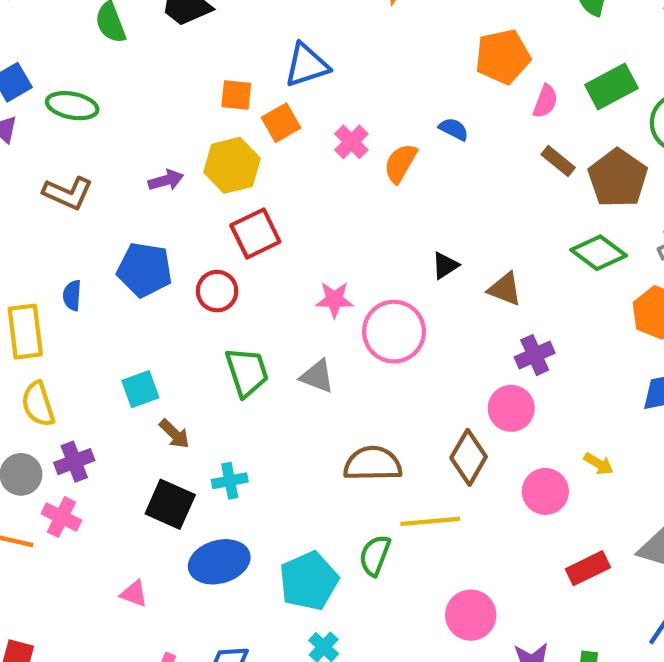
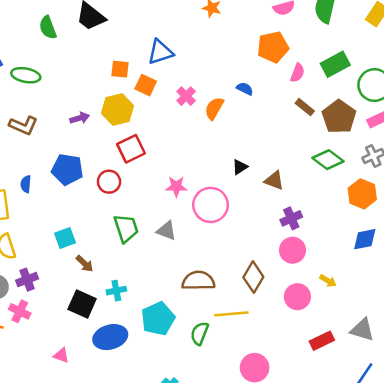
orange square: (281, 123) -> (146, 85), turned -35
pink circle: (511, 408) -> (293, 250), moved
cyan pentagon: (309, 581) -> (158, 319), moved

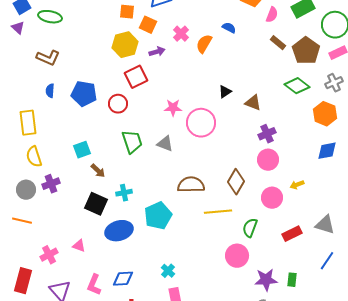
purple arrow: (80, 118) -> (157, 52), moved
blue semicircle: (26, 184) -> (50, 91), moved
yellow arrow: (328, 281) -> (297, 185), turned 128
pink cross: (20, 311) -> (49, 255), moved, turned 36
green semicircle: (200, 333) -> (250, 228), moved

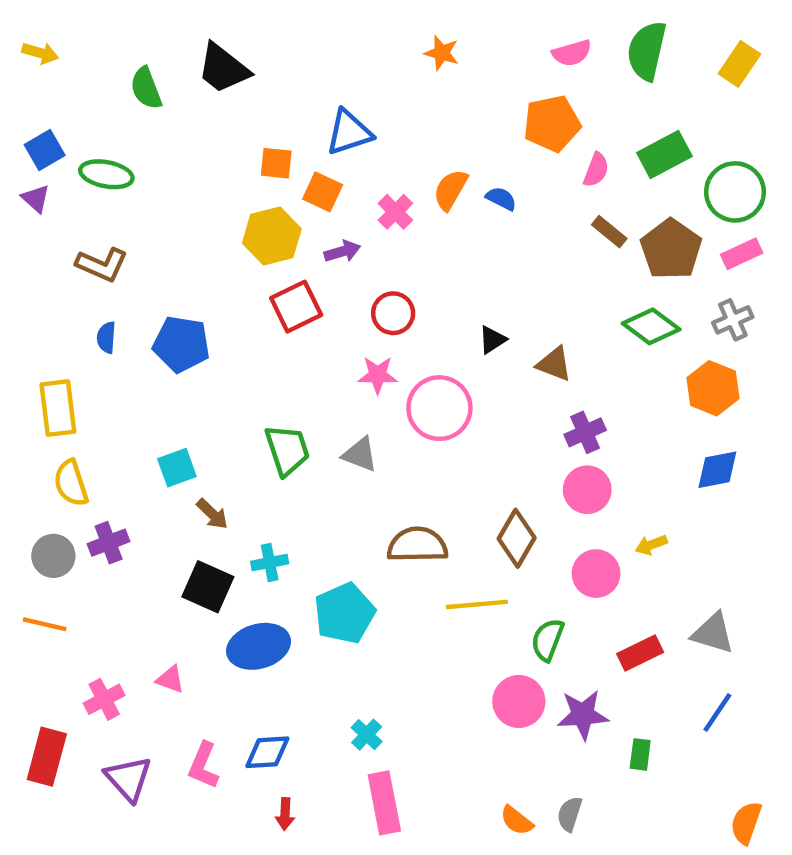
orange semicircle: (204, 44) -> (450, 190), moved
red circle: (118, 104) -> (393, 313), moved
purple star: (266, 280) -> (583, 715), moved

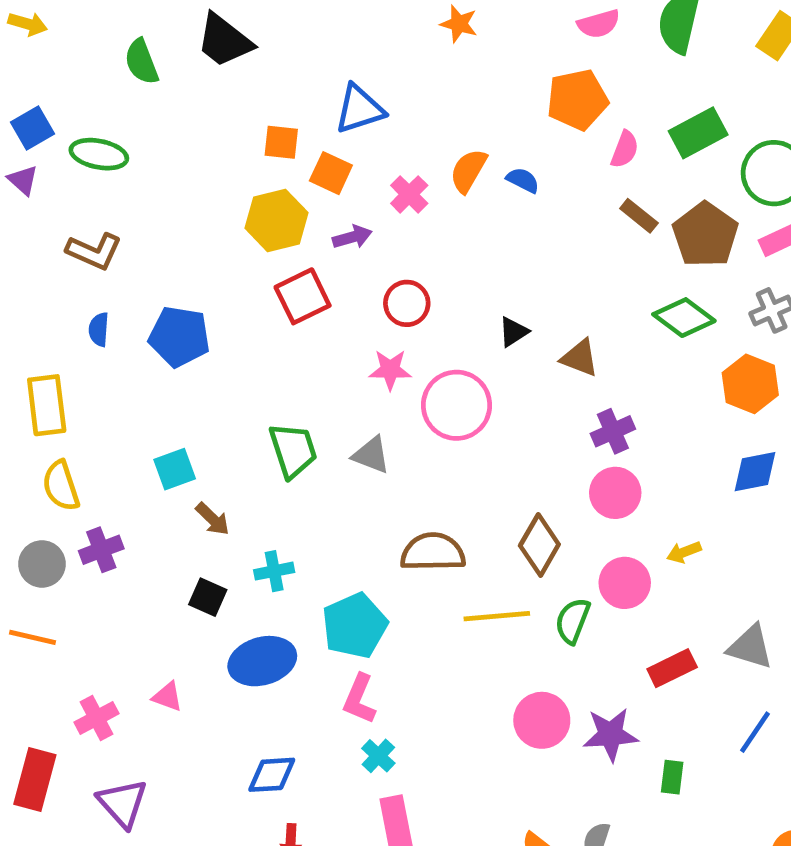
black square: (208, 587) -> (208, 597), size x0.7
green semicircle: (548, 640) -> (573, 621), moved
pink L-shape: (203, 765) -> (359, 699), moved

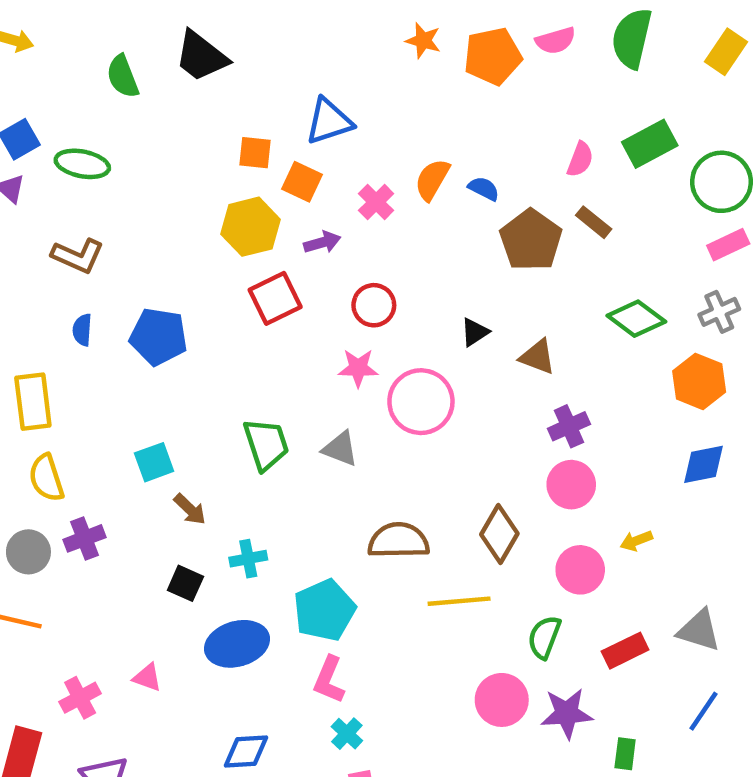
orange pentagon: (577, 100) -> (493, 56), moved
brown pentagon: (705, 235) -> (531, 240), moved
green semicircle: (573, 621) -> (544, 637), moved

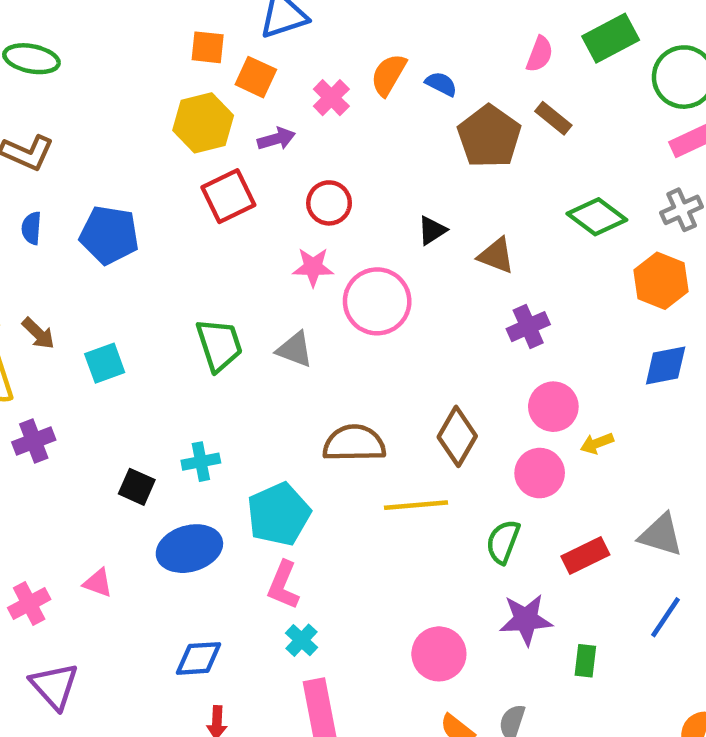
pink circle: (571, 485) -> (553, 407), moved
brown arrow: (190, 509) -> (38, 333), moved
pink circle: (502, 700) -> (439, 654), moved

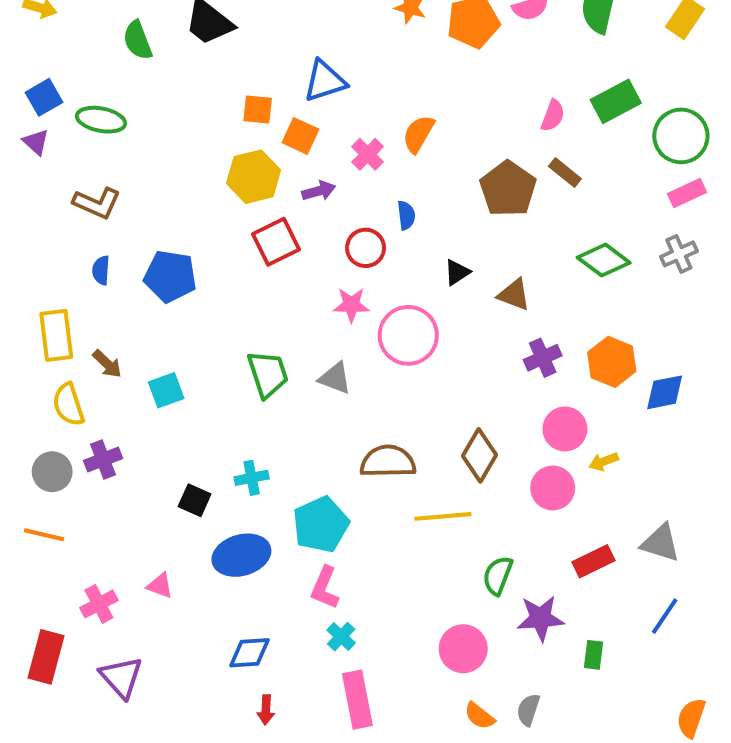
blue semicircle: (441, 84) -> (406, 215), moved, turned 56
orange hexagon: (661, 281) -> (612, 362), moved
green semicircle: (503, 542) -> (498, 575), moved

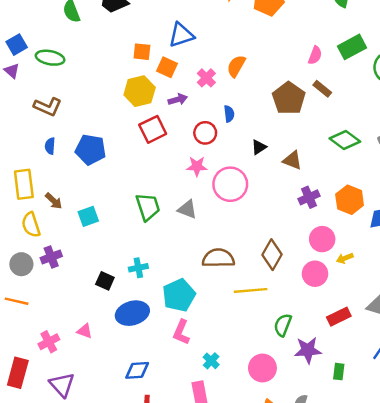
cyan cross: (341, 637) -> (211, 361), moved

